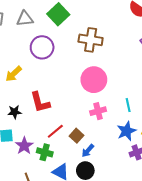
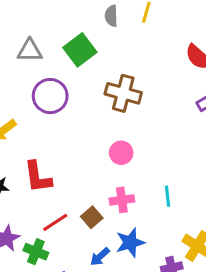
pink circle: (94, 80) -> (121, 153), size x0.6
blue star: (126, 131) -> (130, 242), moved
brown square: (77, 136) -> (92, 217), moved

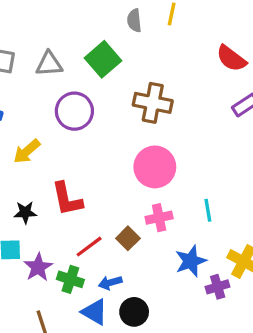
pink circle: (121, 153) -> (155, 167), size x1.6
blue star: (130, 242) -> (191, 261), moved
blue arrow: (100, 257) -> (110, 283), moved, turned 30

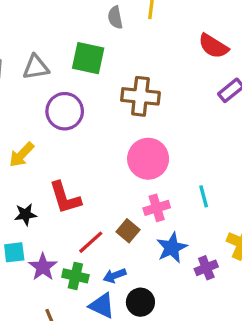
green square: (103, 59) -> (88, 58), turned -32
blue star: (191, 261) -> (172, 248), moved
purple cross: (218, 287) -> (206, 268), moved

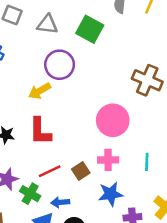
brown cross: (140, 96) -> (147, 80), moved
yellow arrow: (22, 155) -> (40, 91), moved

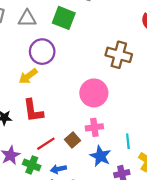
cyan line: (147, 162) -> (128, 141), moved
blue star: (111, 194) -> (100, 156), turned -30

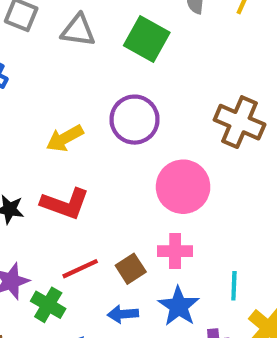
purple circle: (42, 52) -> (135, 120), moved
red L-shape: (33, 111) -> (65, 204), turned -70
blue arrow: (58, 169) -> (123, 314), moved

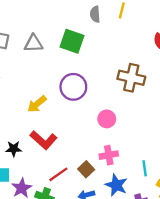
pink circle: (183, 187) -> (107, 119), size x0.6
red L-shape: (65, 204) -> (44, 140), turned 32

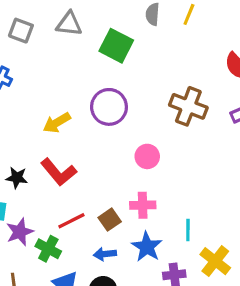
gray triangle: (33, 43) -> (69, 24), moved

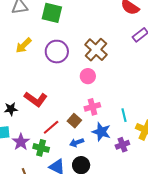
brown cross: (188, 106) -> (96, 50), moved, turned 35
yellow arrow: (57, 123) -> (24, 45), moved

